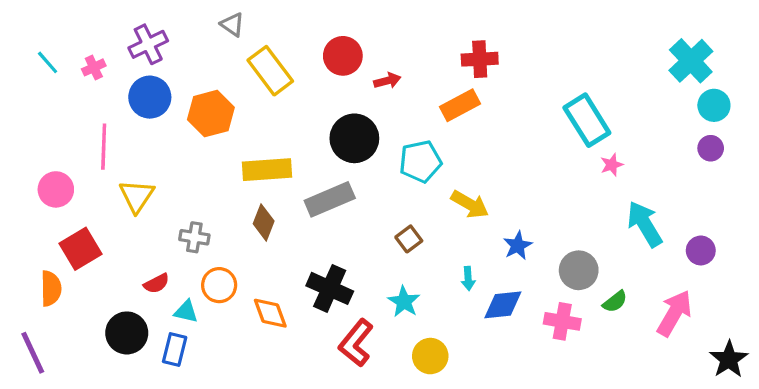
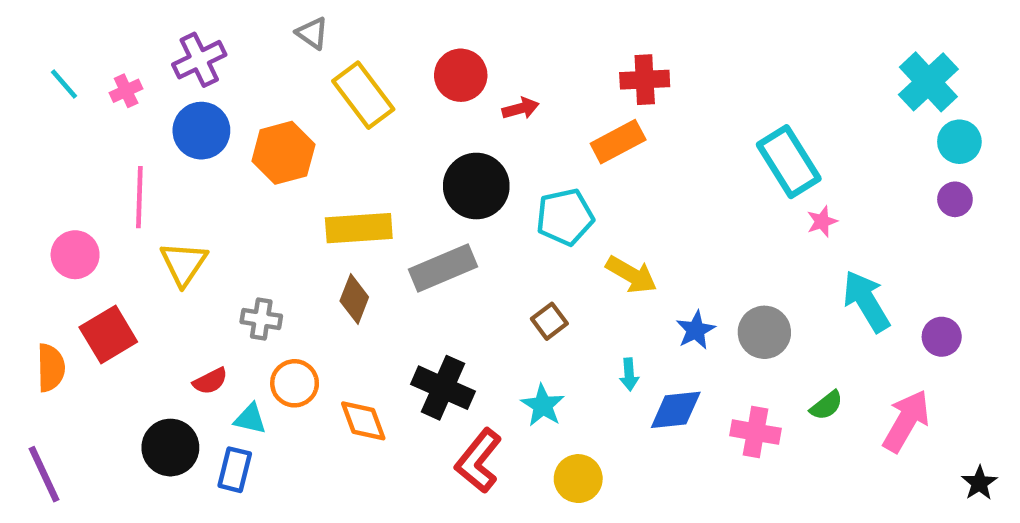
gray circle: (579, 270) -> (764, 332), moved
orange semicircle: (51, 288) -> (51, 368), moved
black star: (729, 359) -> (979, 483), size x0.7

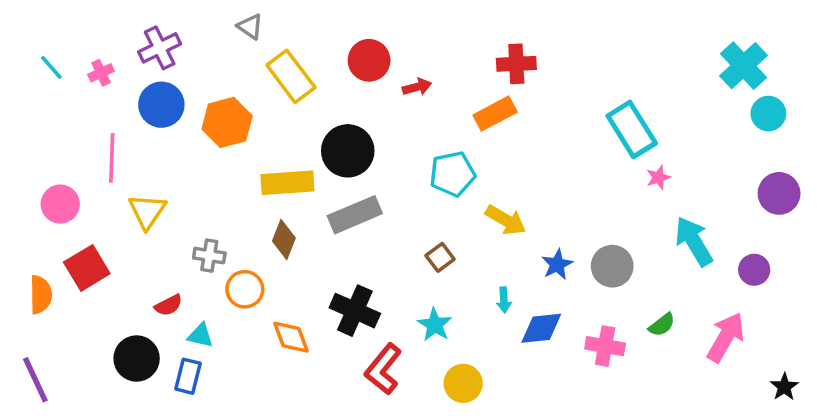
black circle: (476, 186) -> (348, 151), moved
purple circle: (955, 199) -> (779, 193), moved, size x1.5
orange circle: (295, 383) -> (245, 289), moved

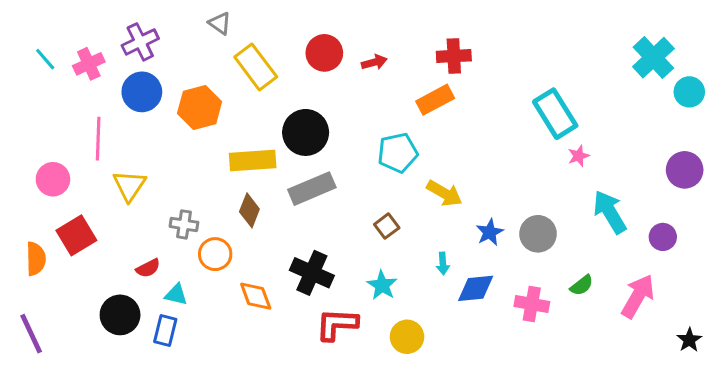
pink cross: (101, 73) -> (89, 64), size x1.4
red arrow: (417, 87) -> (374, 62), moved
cyan circle: (768, 114) -> (689, 92), moved
red L-shape: (383, 369) -> (337, 324), turned 54

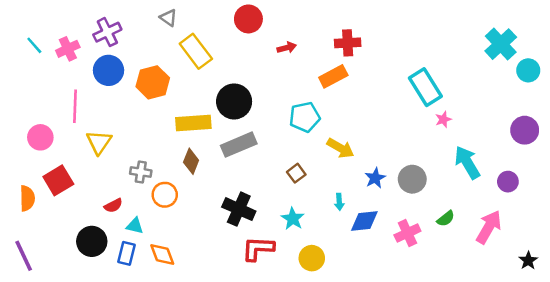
red circle: (324, 53) -> (248, 19), moved
orange diamond: (256, 296) -> (162, 255), moved
pink cross: (532, 304) -> (407, 233), turned -35

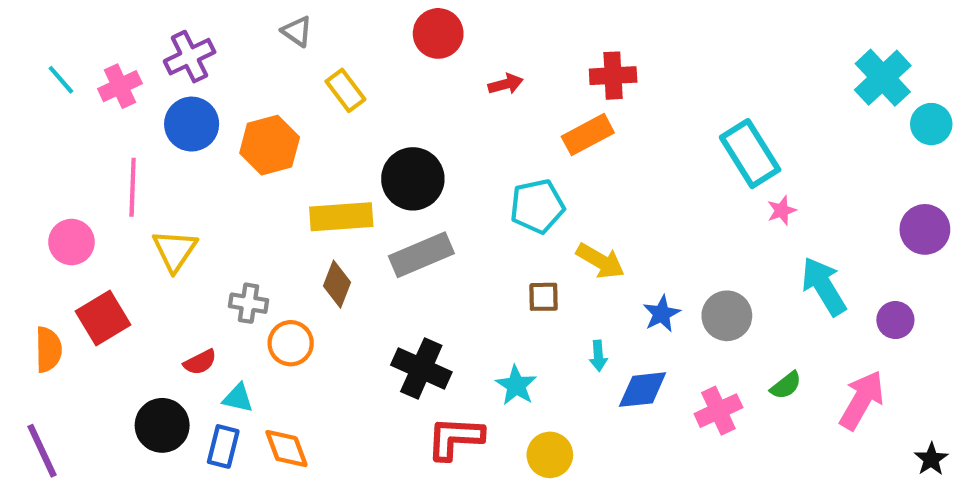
yellow rectangle: (196, 51) -> (345, 90), size x0.7
brown square: (296, 173) -> (544, 297), moved, turned 36

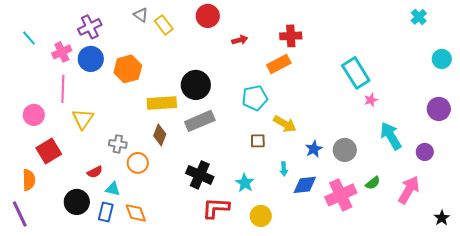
cyan cross: (883, 78) -> (419, 17), moved, size x0.6
pink cross: (120, 86) -> (62, 52), moved
yellow rectangle: (345, 90) -> (164, 25), moved
orange semicircle: (48, 350) -> (29, 180), moved
pink cross: (718, 411) -> (341, 195), size x1.4

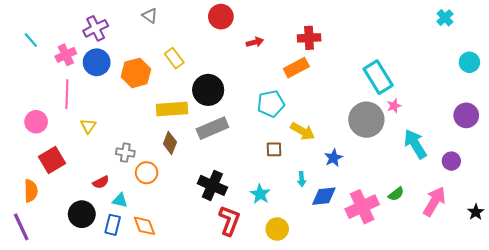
yellow rectangle: (164, 25) -> (174, 58), moved
yellow triangle: (83, 119) -> (88, 126), size x0.7
gray circle: (345, 150) -> (366, 120), moved, size x1.4
red L-shape: (216, 208) -> (229, 221), turned 108
black star: (442, 218) -> (476, 212), moved

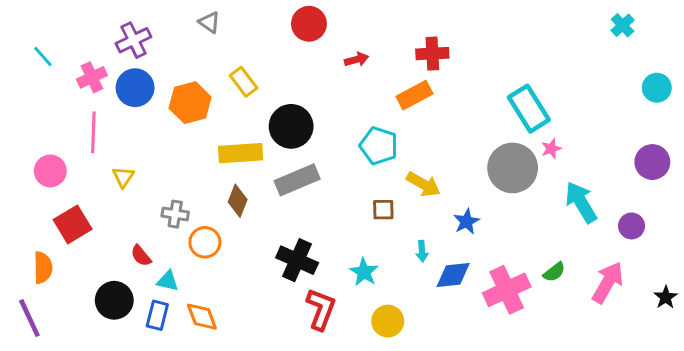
cyan pentagon: (271, 104) -> (379, 146), turned 30
red semicircle: (101, 182) -> (141, 256), turned 77

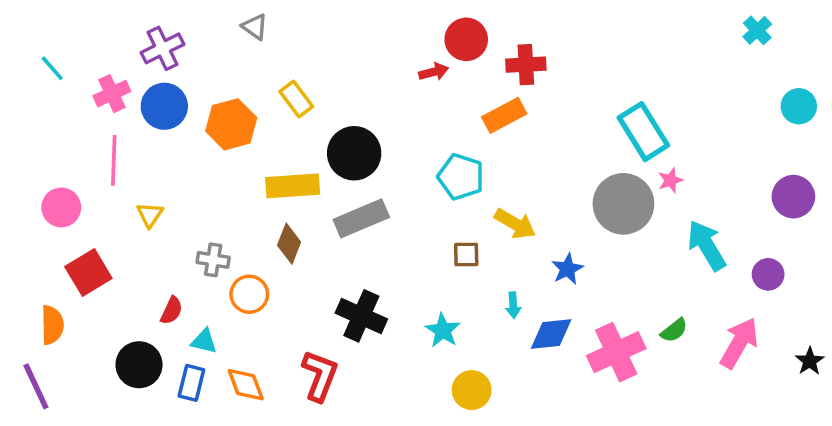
red circle: (309, 24) -> (466, 39), moved
red semicircle: (141, 256) -> (172, 311), turned -115
red L-shape: (321, 309) -> (320, 376), moved

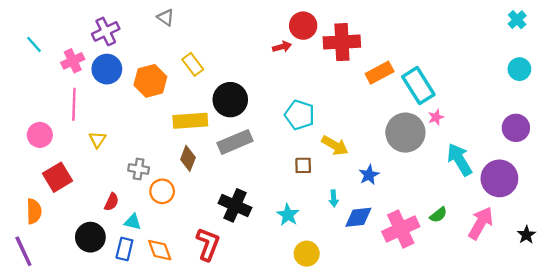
cyan cross: (757, 30) -> (517, 20), moved
red cross: (526, 65) -> (342, 42), size x1.4
orange rectangle: (504, 115) -> (380, 73), moved
purple circle: (768, 274) -> (499, 178), size x1.8

